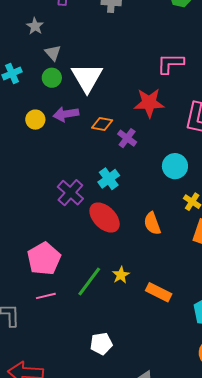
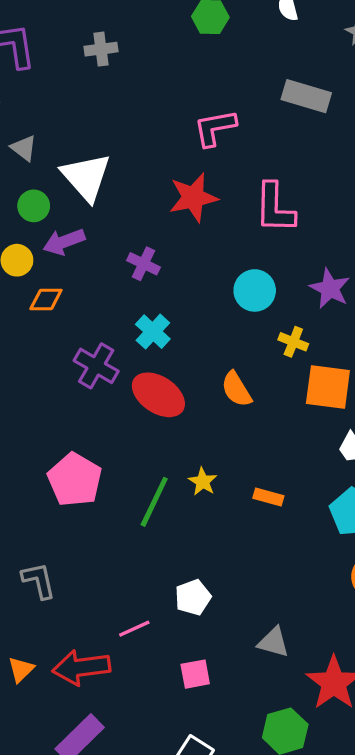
green circle: (52, 78) -> (34, 206), moved
orange diamond: (102, 124) -> (46, 300), moved
purple cross: (127, 138) -> (143, 264), moved
orange rectangle: (159, 292) -> (268, 497), size x0.7
pink line: (46, 296) -> (134, 629), moved

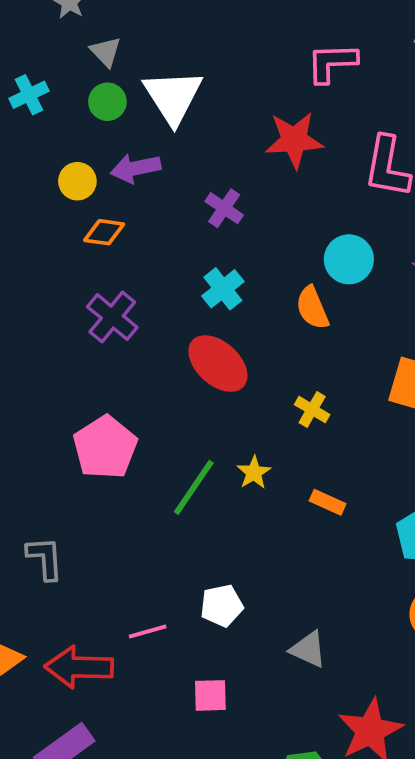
green circle: (34, 206) -> (107, 102), moved
yellow cross: (293, 342) -> (312, 410), moved
purple cross: (96, 366) -> (112, 317), moved
orange semicircle: (236, 389) -> (312, 308), moved
gray triangle: (273, 642) -> (308, 649), moved

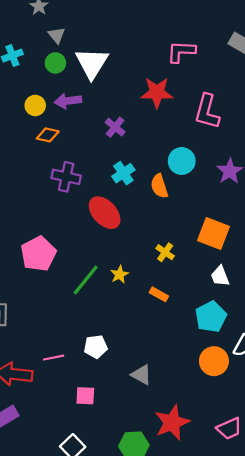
cyan cross: (223, 289) -> (123, 173), moved
purple cross: (112, 317) -> (66, 177), moved, turned -32
yellow cross: (312, 410) -> (165, 252), moved

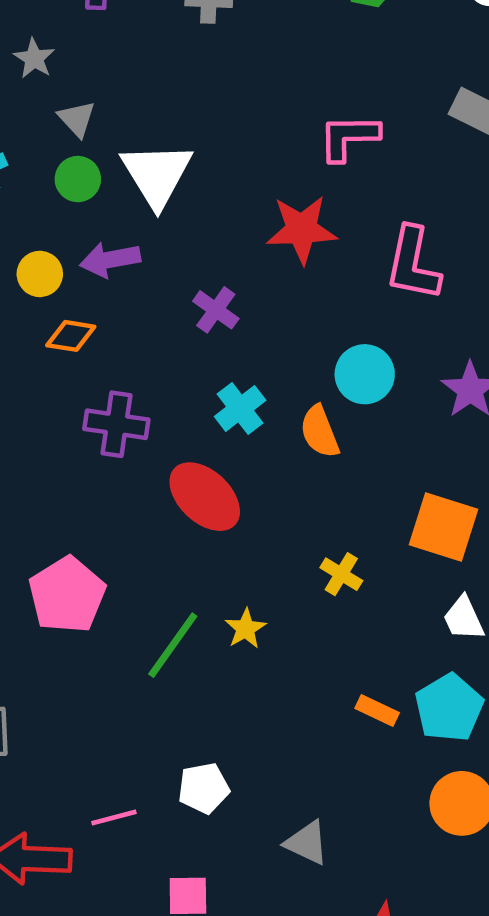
orange rectangle: (159, 294) -> (377, 710), moved

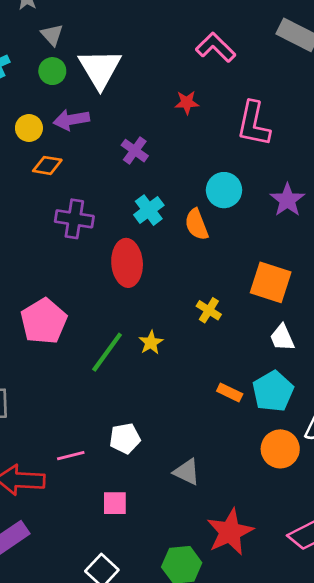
pink L-shape: (349, 137) -> (216, 47), turned 45
red star: (302, 229) -> (187, 103), size x0.6
red ellipse: (205, 497) -> (127, 263), turned 42

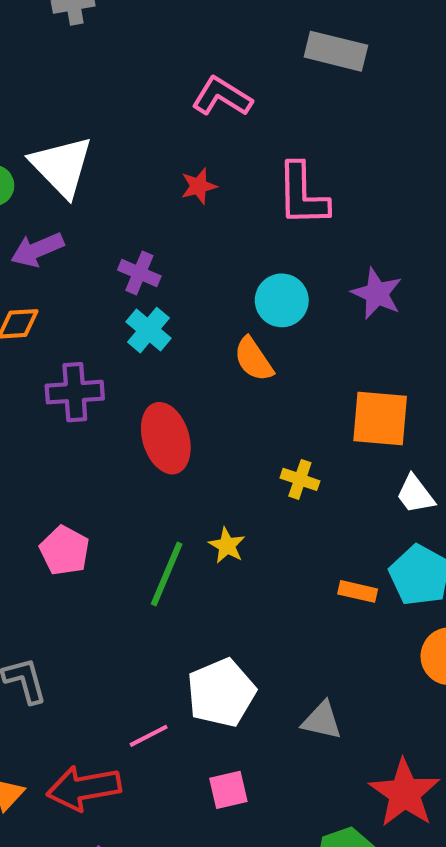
cyan cross: (149, 210) -> (148, 330), moved
pink pentagon: (44, 321) -> (65, 551), size x0.7
white pentagon: (125, 438) -> (221, 693), size x1.5

